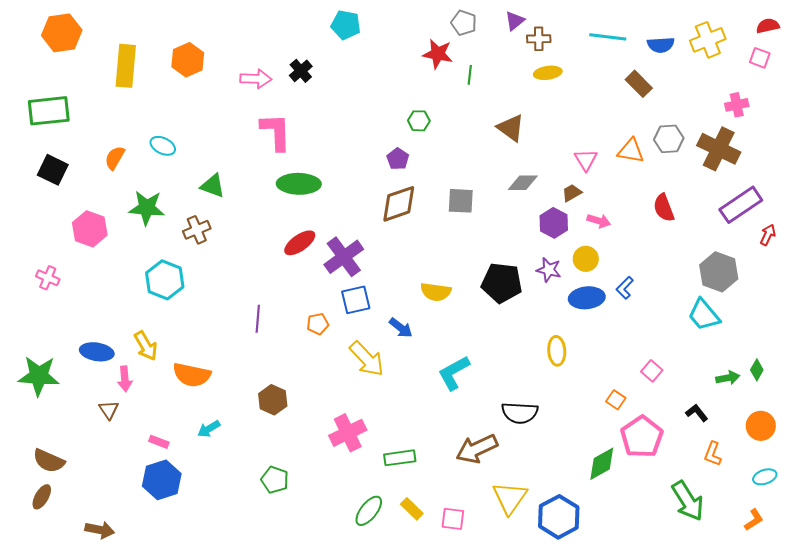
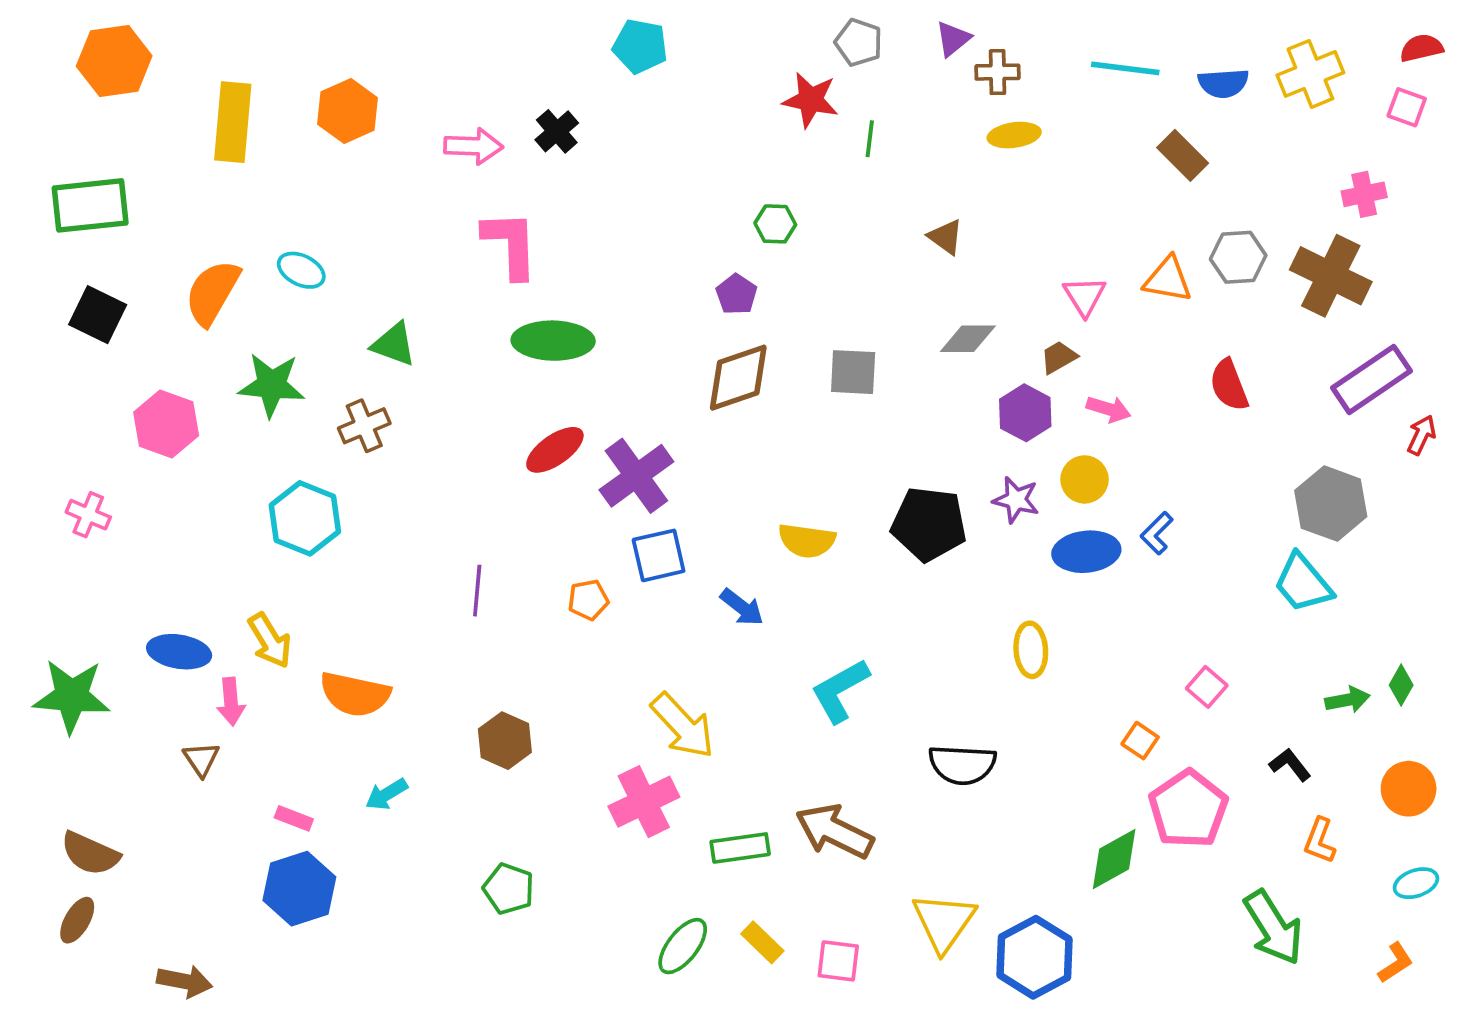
brown triangle: (511, 128) -> (946, 237), size x0.7
orange semicircle: (115, 158) -> (212, 292), size x1.5
yellow arrow: (367, 359) -> (683, 726), moved
brown arrow: (477, 449) -> (835, 831), moved, turned 51

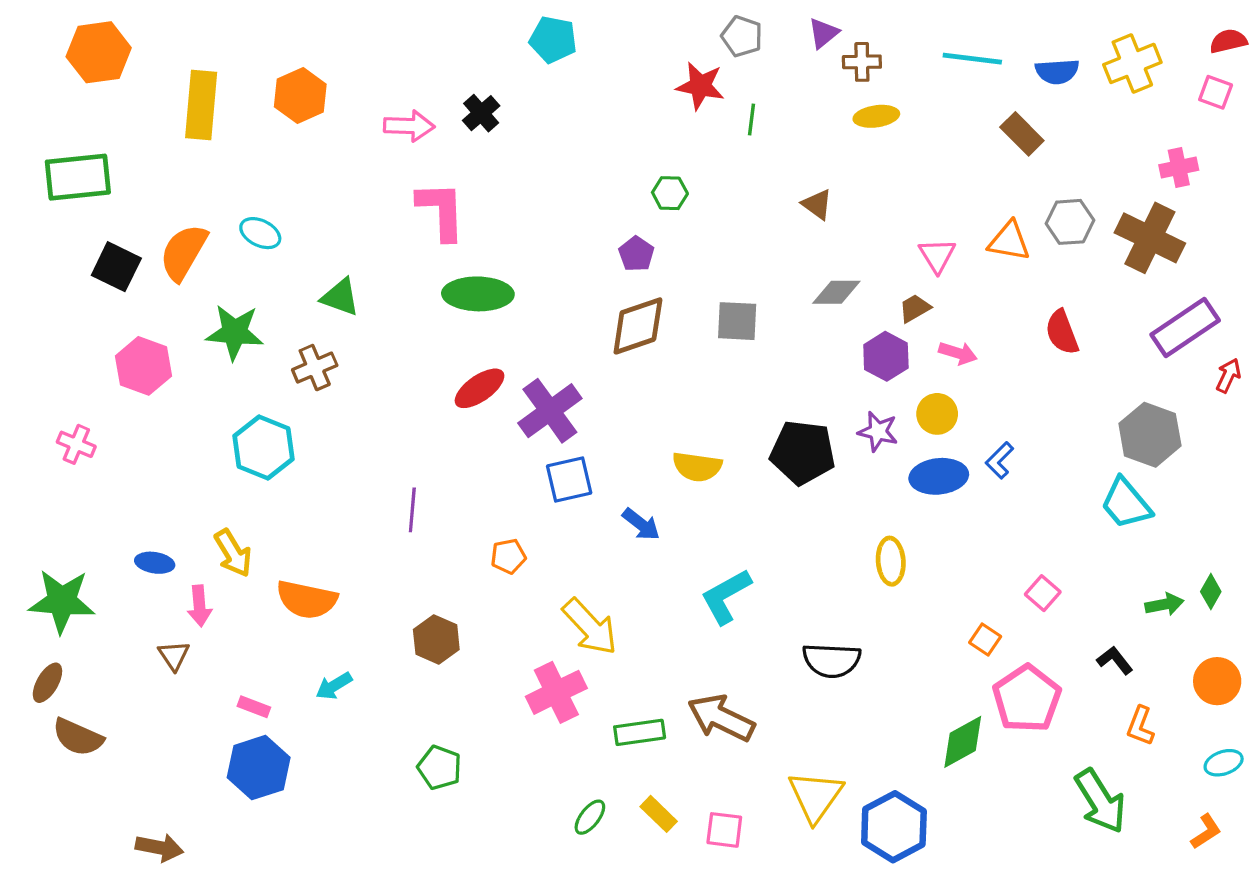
black square: (98, 315) -> (116, 267), moved
orange pentagon: (588, 600) -> (508, 556), moved
blue ellipse: (179, 652) -> (155, 563), size x0.7
brown ellipse: (77, 920) -> (47, 683), moved
green ellipse: (683, 946) -> (590, 817), size x0.7

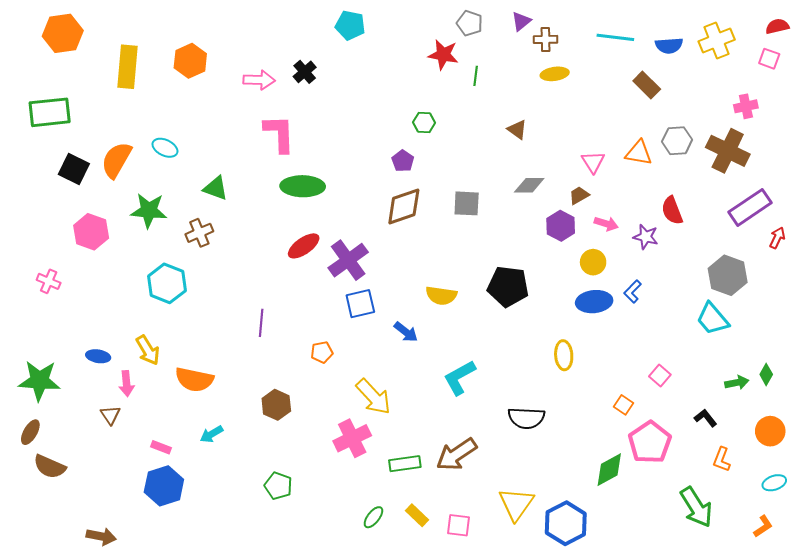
purple star: (878, 432) -> (646, 237), moved
brown arrow: (721, 718) -> (456, 454), turned -60

